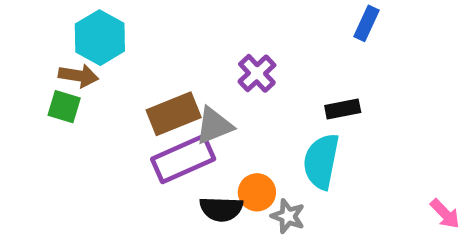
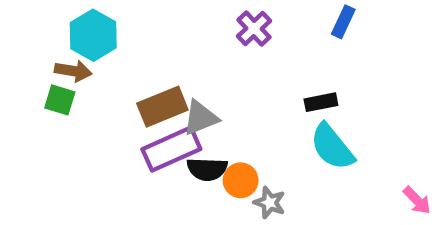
purple cross: (257, 73) -> (254, 29), moved
cyan semicircle: (321, 161) -> (332, 147), moved, turned -50
black semicircle: (221, 209) -> (207, 169), moved

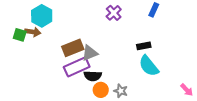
green square: (60, 100) -> (20, 35), moved
orange circle: (241, 180) -> (101, 90), moved

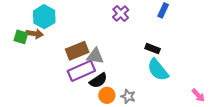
black rectangle: (144, 46) -> (153, 49), turned 32
gray triangle: (90, 53) -> (95, 56), turned 30
black semicircle: (93, 76) -> (98, 80), turned -36

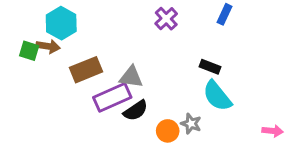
brown rectangle: (77, 51) -> (86, 70), moved
orange circle: (107, 95) -> (168, 131), moved
pink arrow: (198, 95) -> (273, 131), turned -40
gray star: (128, 96) -> (191, 124), moved

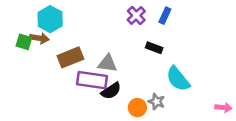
blue rectangle: (224, 14) -> (165, 16), moved
black rectangle: (210, 67) -> (154, 48), moved
purple rectangle: (112, 97) -> (92, 80), turned 32

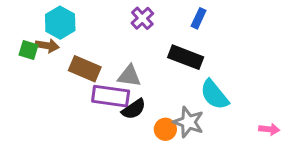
purple cross: (136, 16) -> (142, 18), moved
black rectangle: (154, 48) -> (186, 57), size x1.6
brown rectangle: (70, 57) -> (85, 69), turned 45
gray star: (157, 102) -> (188, 122), size x1.5

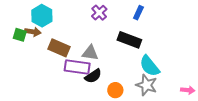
gray star: (188, 122) -> (146, 85), moved

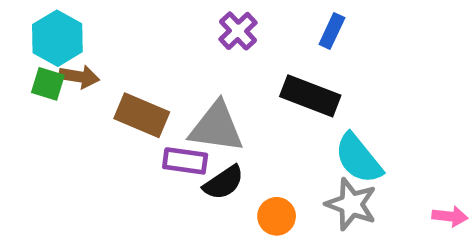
cyan hexagon: (42, 16) -> (57, 38), moved
gray triangle: (90, 53) -> (216, 127), size x1.4
purple rectangle: (77, 67) -> (185, 161), size x0.7

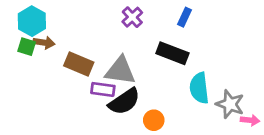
cyan semicircle: (358, 159) -> (199, 88), turned 32
black semicircle: (224, 183) -> (124, 101), size x1.4
gray star: (351, 204) -> (230, 104), moved

